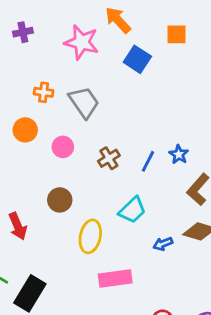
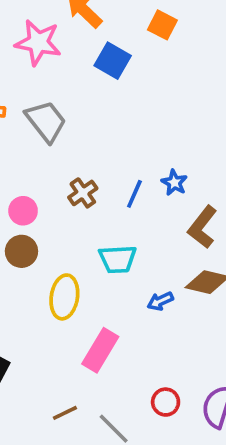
orange square: (177, 34) -> (162, 25), turned 30
pink circle: (63, 147) -> (23, 211), moved
cyan trapezoid: (132, 210) -> (118, 259), turned 44
pink rectangle: (115, 278) -> (100, 350), turned -48

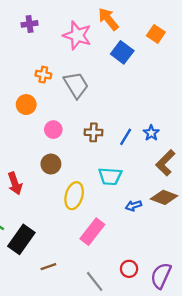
brown cross: (83, 193) -> (94, 132), turned 30
pink circle: (23, 211) -> (53, 130), moved
brown line: (65, 413) -> (48, 267), moved

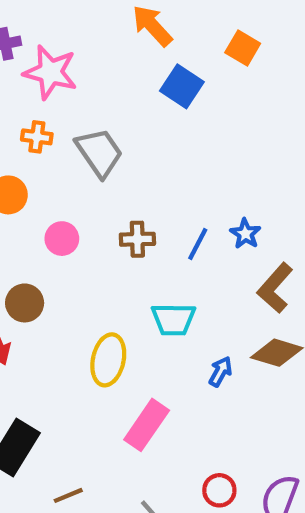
pink star: (77, 35) -> (50, 72), moved
brown circle: (51, 164) -> (25, 303), moved
blue arrow: (133, 206) -> (220, 372), turned 140

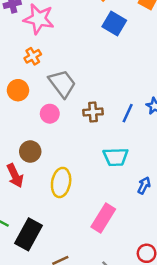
orange cross: (37, 137) -> (33, 56), turned -35
gray trapezoid: (99, 153) -> (62, 84), moved
yellow ellipse: (108, 360) -> (61, 182), moved

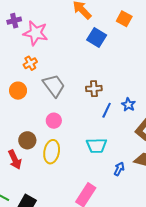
brown cross: (93, 112) -> (94, 89), moved
pink circle: (50, 114) -> (54, 121), moved
yellow ellipse: (61, 182) -> (52, 152), moved

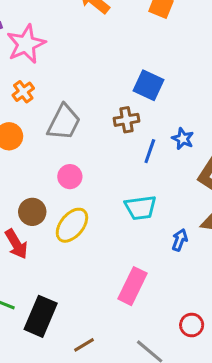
pink star: (36, 33) -> (26, 44), turned -30
blue square: (97, 37) -> (148, 85), moved
gray trapezoid: (54, 86) -> (64, 122), turned 70
yellow ellipse: (52, 152) -> (72, 225), turned 35

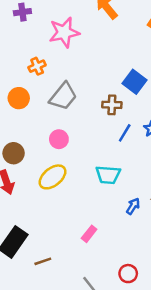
pink star: (26, 44) -> (64, 32), moved
brown circle: (32, 212) -> (14, 153), moved
pink rectangle: (133, 286) -> (89, 234), size x0.6
brown line: (84, 345) -> (43, 261), moved

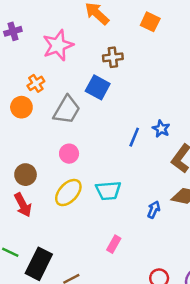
blue square: (135, 82) -> (98, 87), moved
orange circle: (19, 98) -> (21, 107), moved
brown cross: (112, 105) -> (113, 57), moved
cyan trapezoid: (108, 175) -> (108, 191), moved

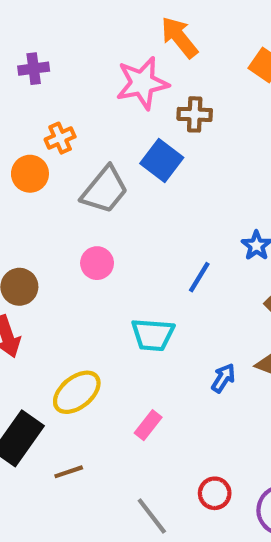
purple cross: (13, 31) -> (34, 69), moved
pink star: (58, 45) -> (142, 83), moved
blue line: (134, 137) -> (199, 277), moved
yellow ellipse: (68, 193) -> (77, 392), moved

